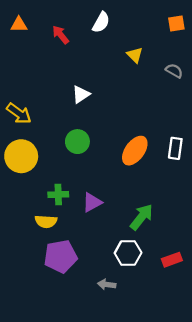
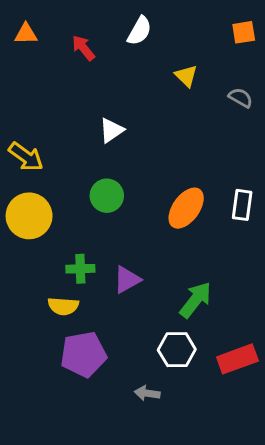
red rectangle: (172, 260) -> (237, 359), size x1.4

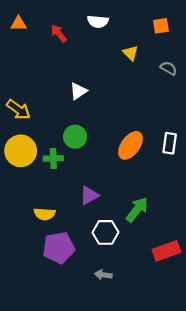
white semicircle: (139, 31) -> (98, 21), turned 66
orange square: (244, 32) -> (161, 26), moved
green cross: (80, 269) -> (53, 158), moved
white hexagon: (177, 350) -> (105, 232), moved

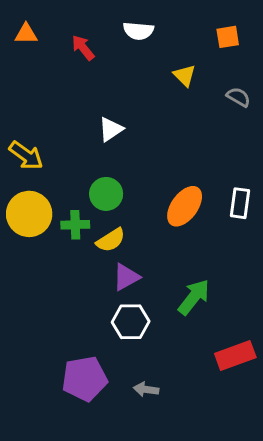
yellow semicircle: (45, 214) -> (111, 240), moved, turned -36
white hexagon: (105, 232) -> (131, 322), moved
purple pentagon: (59, 248) -> (85, 379), moved

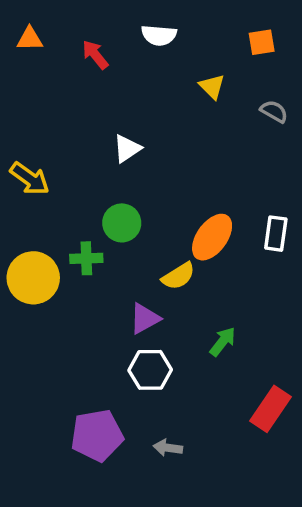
yellow circle: (29, 214) -> (33, 278), moved
yellow semicircle: (111, 240) -> (178, 276), moved
green arrow: (194, 297) -> (223, 342), size x0.7
red rectangle: (235, 356) -> (270, 409), turned -36

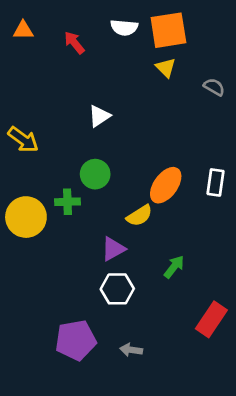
orange square: (262, 42) -> (168, 30), moved, size x1.8

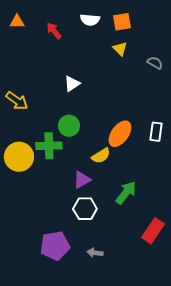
orange square: (168, 30) -> (122, 22), size x0.7
green cross: (67, 202) -> (49, 146), size x1.4
green arrow: (174, 267) -> (126, 193), size x1.4

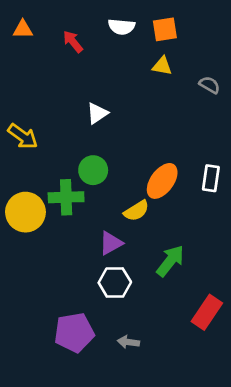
yellow triangle: (120, 49) -> (162, 66), turned -35

